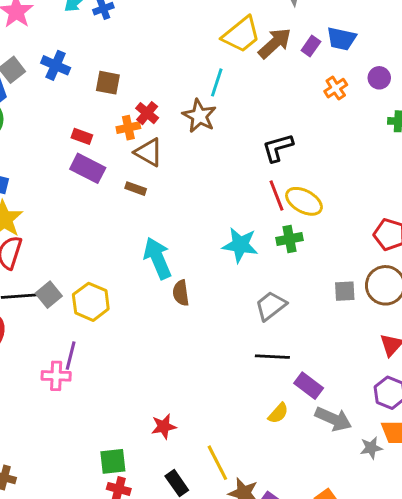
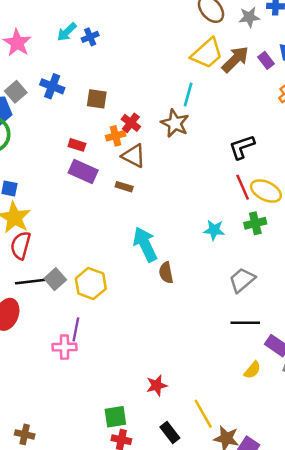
purple rectangle: (311, 46) -> (266, 60), turned -70
cyan star: (240, 245) -> (214, 230), size x0.7

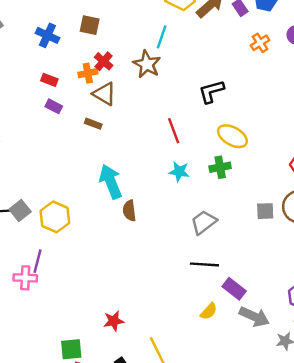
blue cross: (52, 86) -> (47, 35), moved
brown square: (97, 99) -> (90, 25), moved
purple rectangle: (83, 172) -> (54, 106), size x0.6
red line: (243, 187) -> (174, 131), moved

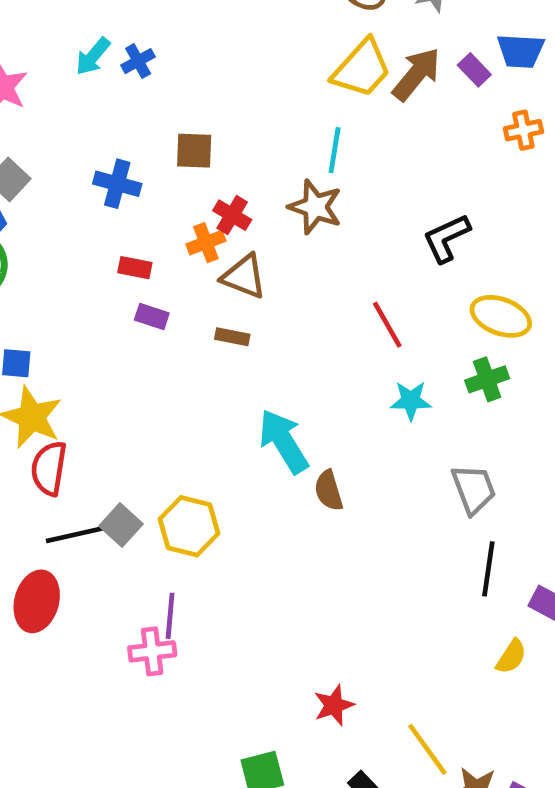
orange cross: (260, 43) -> (523, 130), turned 30
gray trapezoid: (204, 222) -> (474, 489), turned 116
black line: (204, 264) -> (488, 569), turned -76

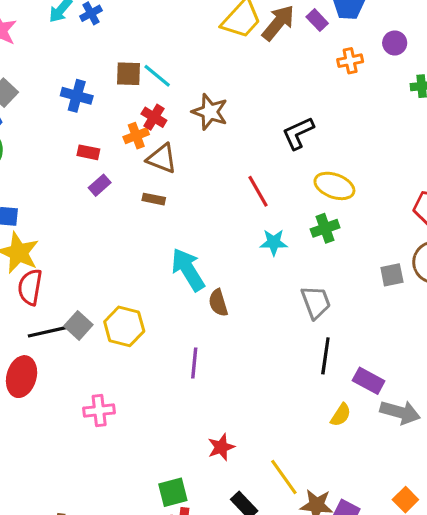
cyan line: (335, 150) -> (157, 76), moved, turned -60
purple rectangle: (152, 317) -> (100, 185), turned -60
purple line: (170, 616) -> (194, 363), moved

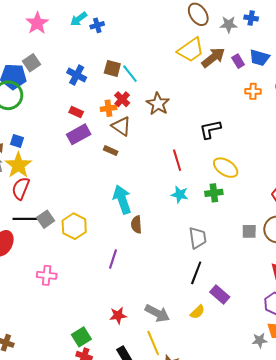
purple rectangle: (100, 185) -> (79, 134), size x1.6
gray arrow: (400, 412) -> (157, 313), moved
green square: (173, 492) -> (81, 337), turned -30

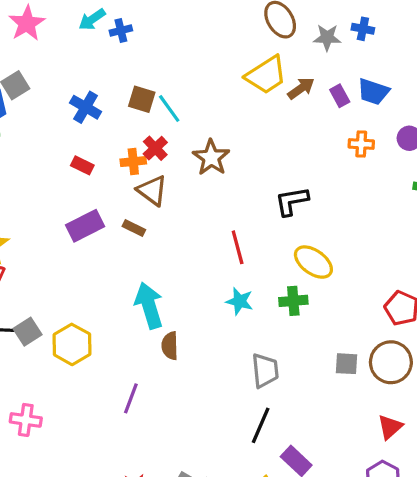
brown arrow: (213, 57) -> (301, 88), size x0.7
purple rectangle: (79, 134) -> (85, 226), moved

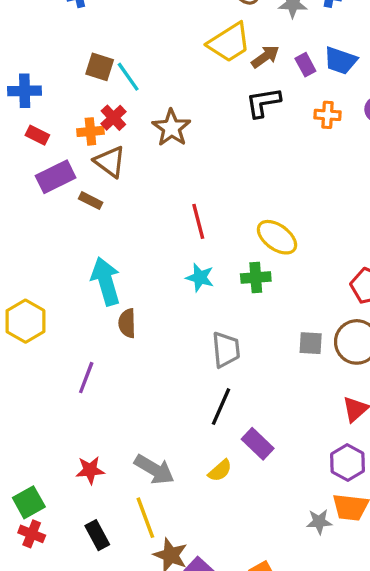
blue cross: (86, 107) -> (25, 91), moved, turned -32
black L-shape: (292, 201) -> (263, 102), moved
purple rectangle: (85, 226) -> (56, 177), moved

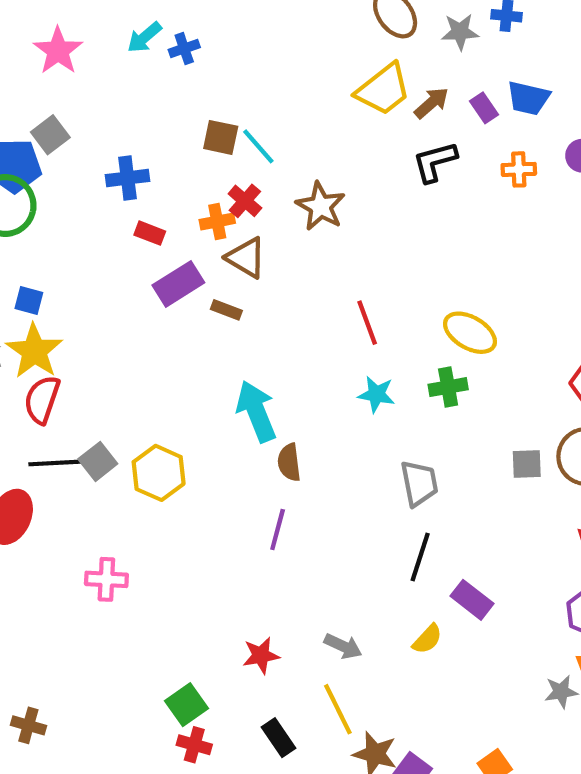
purple line: (86, 378) -> (278, 529), moved
gray arrow: (154, 469) -> (343, 646), size x0.7

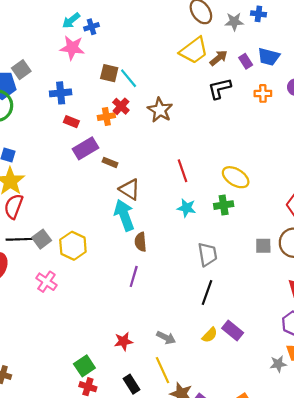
pink star: (58, 51) -> (72, 48), moved, turned -30
brown triangle: (246, 258) -> (130, 189), moved
pink cross: (106, 579) -> (46, 282), moved, turned 30
purple rectangle: (472, 600) -> (233, 331), moved

